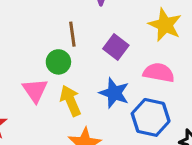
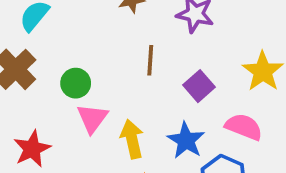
green circle: (58, 62) -> (76, 83), moved

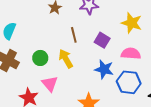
pink triangle: (92, 118) -> (50, 84), moved
yellow arrow: (132, 139) -> (66, 59), moved

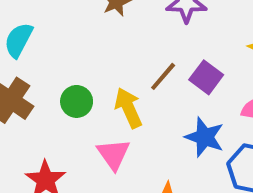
brown line: (74, 35) -> (163, 76), moved, turned 49
pink triangle: (50, 84) -> (113, 154), moved

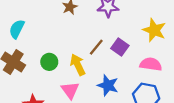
blue star: (205, 137) -> (108, 85), moved

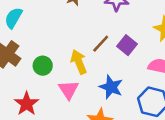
green circle: (49, 62) -> (43, 66), moved

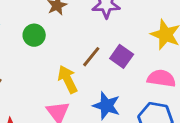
green circle: (43, 66) -> (34, 35), moved

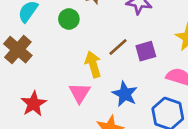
purple square: (122, 56) -> (146, 51), turned 30

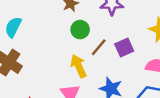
green circle: (69, 19) -> (80, 30), moved

